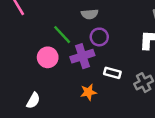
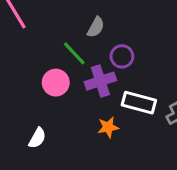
gray semicircle: (90, 14) -> (96, 27), moved, turned -56
white rectangle: (112, 73) -> (139, 103), size x1.5

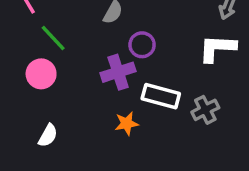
green line: (74, 53) -> (53, 38), moved
pink circle: (56, 83) -> (41, 74), moved

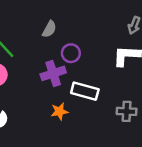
gray cross: (205, 110) -> (127, 111), moved, turned 30

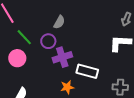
purple circle: (71, 53) -> (48, 41), moved

